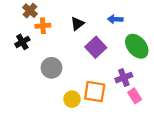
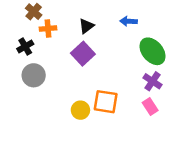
purple square: (96, 47) -> (83, 54), moved
gray circle: (52, 68) -> (34, 75), moved
purple cross: (124, 78) -> (153, 81), moved, turned -35

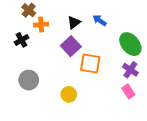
blue arrow: (128, 21) -> (100, 20), moved, turned 32
gray circle: (34, 75) -> (29, 80), moved
orange square: (106, 102) -> (90, 64), moved

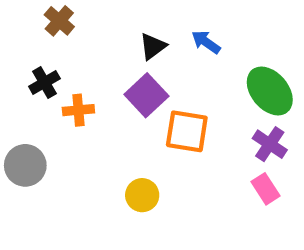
orange cross: (41, 25) -> (78, 110), moved
gray circle: (29, 80) -> (25, 165), moved

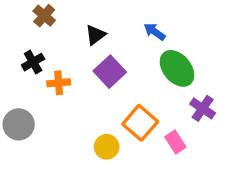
black triangle: (153, 46) -> (95, 35), moved
green ellipse: (270, 91) -> (177, 68), moved
orange square: (187, 131) -> (140, 123), moved, turned 32
pink rectangle: (265, 189) -> (175, 142), moved

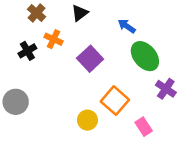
black triangle: (95, 35) -> (80, 13), moved
orange cross: (59, 83) -> (54, 39), moved, turned 30
pink rectangle: (175, 142) -> (144, 127), moved

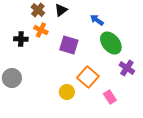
brown cross: (37, 13) -> (38, 10), moved
black cross: (27, 51) -> (21, 39), turned 32
purple square: (90, 59) -> (69, 45), turned -30

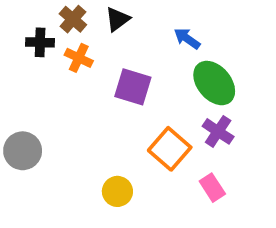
black cross: (21, 39) -> (40, 42), moved
purple cross: (127, 68) -> (218, 131), moved
yellow circle: (67, 92) -> (117, 191), moved

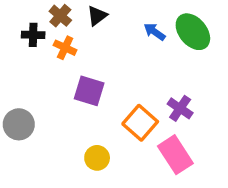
green ellipse: (214, 83) -> (193, 32), moved
purple square: (133, 87) -> (89, 91), moved
pink rectangle: (212, 188) -> (175, 155), size x1.6

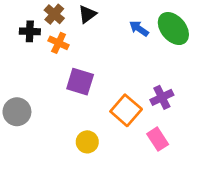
purple cross: (180, 108) -> (162, 97), turned 30
pink rectangle: (175, 155) -> (158, 139), size x0.7

